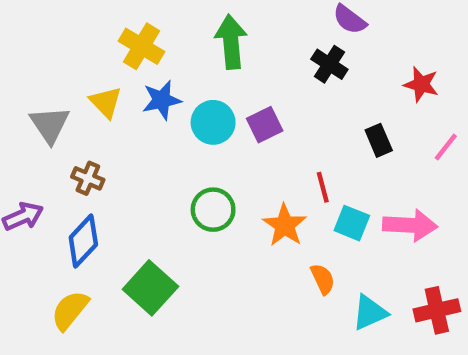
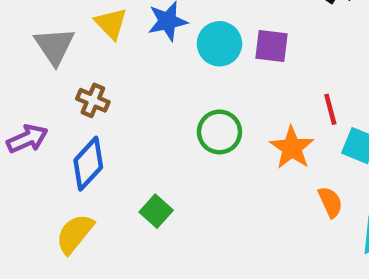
purple square: (265, 125) -> (272, 46), turned 33
green square: (150, 288) -> (156, 211), size x0.6

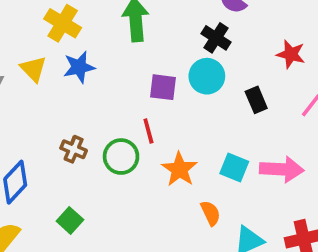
cyan circle: (219, 44) -> (207, 76), moved
brown cross: (93, 100) -> (74, 149), moved
red line: (330, 109) -> (148, 131), moved

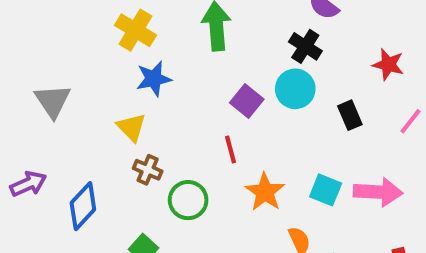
yellow triangle: (33, 69) -> (131, 127), moved
purple square: (163, 87) -> (247, 101), turned 32
green circle: (121, 157) -> (188, 200), moved

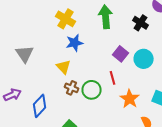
black cross: (305, 46) -> (141, 23), moved
cyan circle: (295, 89) -> (144, 59), moved
green circle: (188, 200) -> (92, 90), moved

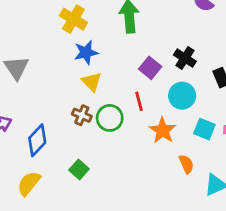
black cross: (141, 23) -> (185, 58), moved
cyan circle: (144, 59) -> (182, 96), moved
yellow triangle: (64, 67) -> (92, 82), moved

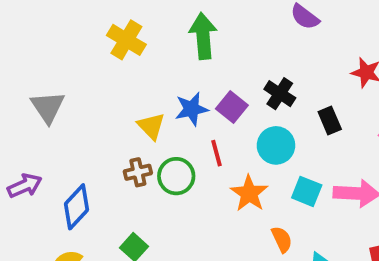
blue star: (86, 52) -> (192, 109), moved
brown cross: (82, 115) -> (138, 172), turned -36

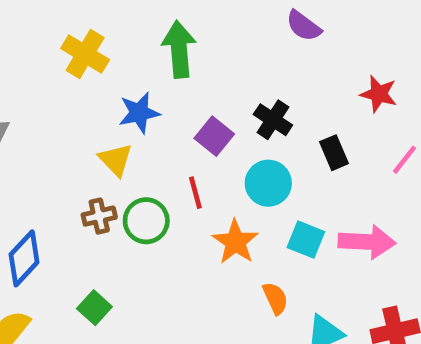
blue star: (192, 109) -> (139, 113), moved

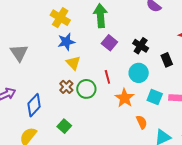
blue star: (139, 113) -> (66, 42), moved
purple square: (214, 136) -> (109, 43), moved
brown cross: (99, 216) -> (66, 87), turned -32

